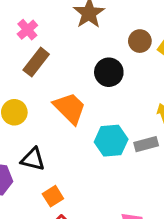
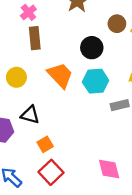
brown rectangle: (36, 62) -> (35, 38), turned -45
cyan hexagon: (111, 141) -> (96, 81), moved

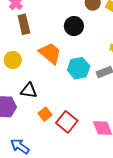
cyan hexagon: (96, 81) -> (79, 68), moved
red square: (51, 172) -> (67, 122), moved

